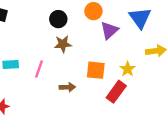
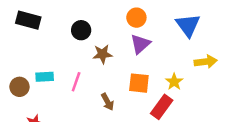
black circle: (58, 19) -> (81, 30), moved
purple triangle: (109, 30) -> (140, 44), moved
brown arrow: (67, 87) -> (108, 102), turned 63

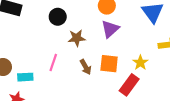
cyan rectangle: (45, 77) -> (25, 77), moved
brown arrow: (108, 102) -> (86, 67), moved

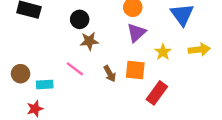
brown star: (77, 38) -> (89, 41), moved
pink line: (53, 63) -> (75, 69), turned -72
yellow star: (140, 63) -> (163, 52), moved

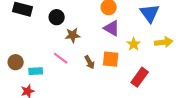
black circle: (80, 19) -> (57, 17), moved
purple triangle: (136, 33) -> (112, 28), turned -48
red rectangle: (157, 93) -> (140, 77), moved

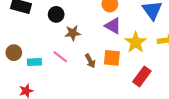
yellow star: (134, 44) -> (136, 42), size x1.5
brown circle: (16, 62) -> (14, 53), moved
cyan rectangle: (36, 71) -> (34, 62), moved

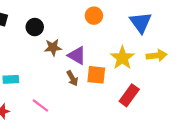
purple triangle: (113, 26) -> (77, 55), moved
pink line: (60, 57) -> (40, 106), moved

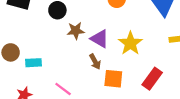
yellow star: (122, 58) -> (130, 43), moved
orange square: (96, 75) -> (113, 79), moved

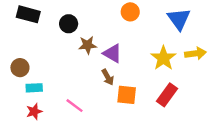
yellow star: (130, 43) -> (163, 58), moved
cyan rectangle: (33, 63) -> (34, 88), moved

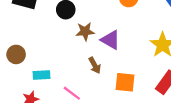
brown arrow: (108, 77) -> (95, 65), moved
cyan rectangle: (34, 88) -> (42, 75), moved

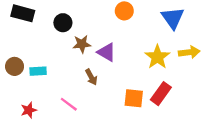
cyan rectangle: (42, 75) -> (38, 71), moved
orange square: (125, 82) -> (134, 98), moved

